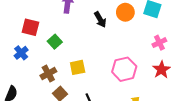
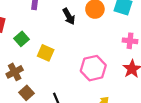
pink cross: (159, 43) -> (130, 41), turned 32
yellow square: (78, 67) -> (46, 53), moved, turned 35

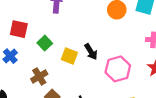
black arrow: (69, 16) -> (91, 52), moved

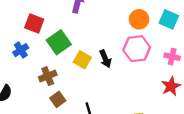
green square: (45, 43) -> (59, 42), size x1.5
pink hexagon: (118, 69) -> (137, 49), moved

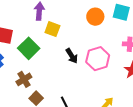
pink hexagon: (137, 49) -> (98, 59), moved
yellow square: (82, 60) -> (52, 29), moved

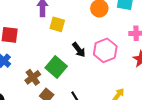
green square: (29, 48) -> (56, 67), moved

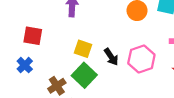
yellow square: (57, 24) -> (83, 49), moved

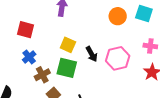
blue cross: (25, 65) -> (29, 57), moved
green square: (84, 75) -> (67, 68), turned -35

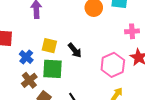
blue cross: (29, 57) -> (26, 57), moved
pink hexagon: (118, 58) -> (113, 65), moved

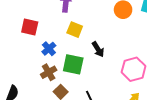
yellow square: (49, 46) -> (75, 30), moved

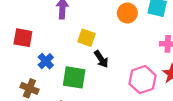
yellow square: (75, 30) -> (87, 38), moved
brown cross: (49, 72) -> (29, 88), moved, turned -35

